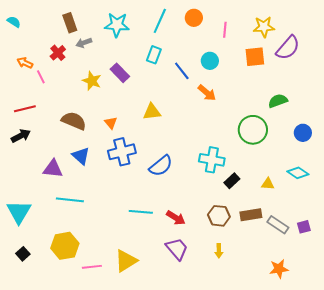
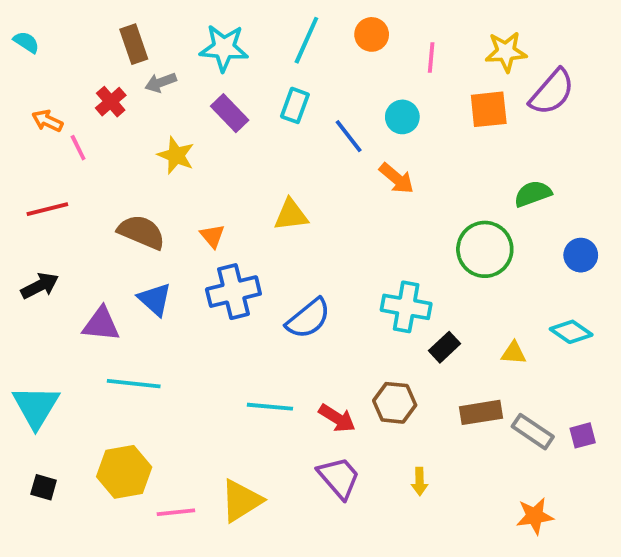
purple rectangle: (120, 73) -> (230, 113), moved
black arrow: (21, 136) -> (40, 286), moved
brown hexagon: (219, 216) -> (395, 403), moved
black square: (23, 254) -> (44, 487), turned -32

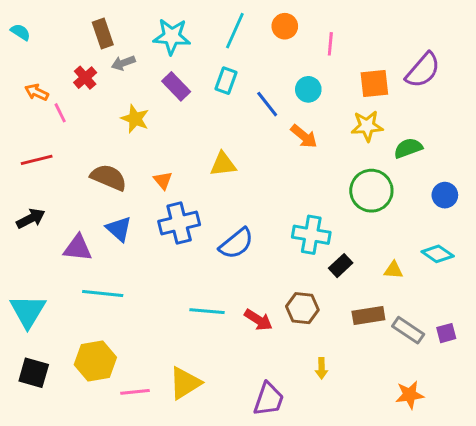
yellow star: (506, 52) -> (367, 126), moved
purple trapezoid: (339, 478) -> (269, 399), moved, turned 60
black square: (44, 487) -> (34, 373), size x1.5

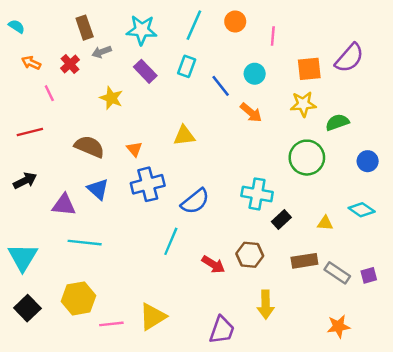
orange arrow: (37, 92) -> (31, 63), moved
cyan line: (207, 311) -> (171, 241), moved, turned -72
yellow arrow: (321, 368) -> (266, 305), size x1.6
black square: (34, 373) -> (27, 308), turned 30

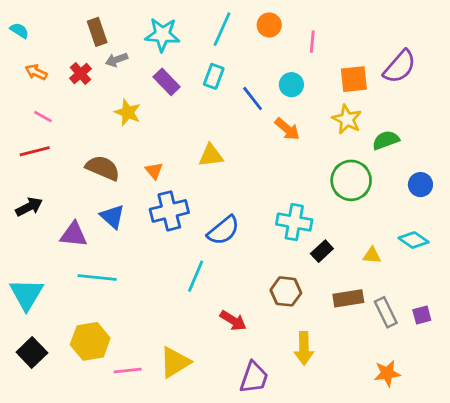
pink line: (49, 93) -> (43, 117), moved, turned -35
yellow star: (303, 104) -> (347, 119), turned 30
red arrow: (213, 264) -> (233, 321), moved
gray rectangle: (337, 273) -> (386, 312), turned 30

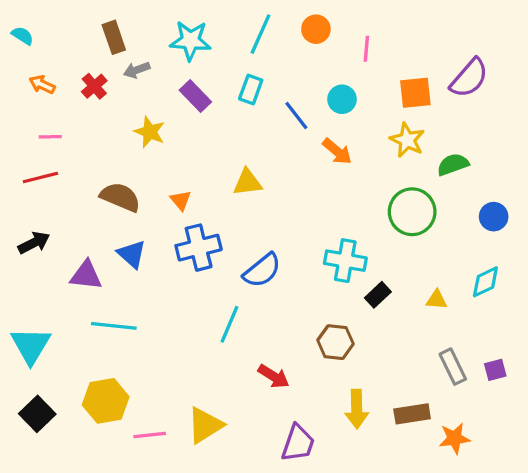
pink line: (43, 117) -> (50, 137), turned -30
cyan diamond: (414, 240) -> (485, 282), turned -60
brown rectangle: (348, 298) -> (412, 414), moved

